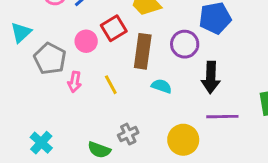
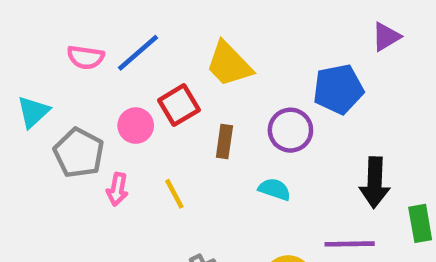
brown rectangle: (143, 51) -> (224, 141), size x0.6
black arrow: (211, 77) -> (375, 182), moved
cyan semicircle: (162, 86) -> (275, 189), moved

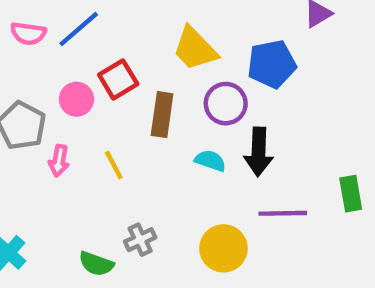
yellow trapezoid: (229, 64) -> (195, 49), moved
brown rectangle: (224, 141) -> (162, 115), size x1.4
black arrow: (375, 182) -> (259, 152), moved

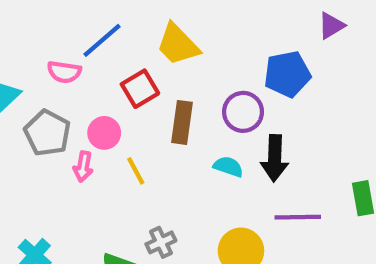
pink semicircle: (28, 33) -> (64, 72), moved
yellow trapezoid: (195, 49) -> (178, 45), moved
pink circle: (76, 99) -> (104, 133), moved

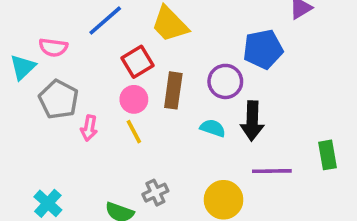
pink semicircle: (64, 72) -> (53, 47), moved
pink circle: (104, 133) -> (134, 99), moved

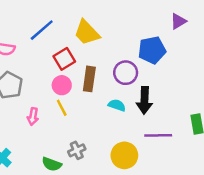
pink arrow: (89, 128) -> (33, 117), moved

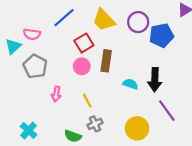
purple circle: (126, 73) -> (138, 22), moved
yellow line: (62, 108) -> (87, 101), moved
purple line: (158, 135) -> (167, 111), turned 55

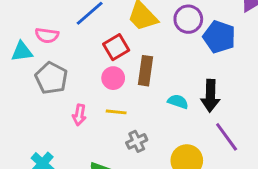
blue pentagon: (161, 35) -> (219, 37), turned 30
cyan triangle: (13, 46) -> (22, 52), turned 35
yellow line: (87, 101) -> (116, 112), moved, turned -56
gray cross: (95, 124) -> (137, 141), moved

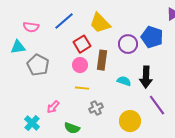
purple circle: (188, 19) -> (128, 44), moved
pink semicircle: (47, 35) -> (31, 27), moved
pink arrow: (79, 115) -> (53, 107), moved, turned 32

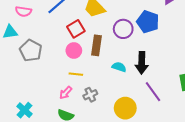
pink arrow: (53, 107) -> (66, 93), moved

